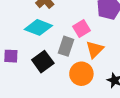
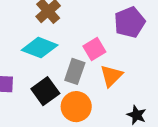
orange circle: (81, 74) -> (76, 107), moved

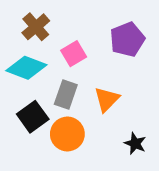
pink square: (94, 49) -> (74, 54), moved

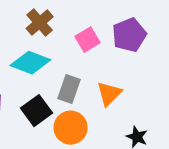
pink square: (74, 54) -> (87, 40), moved

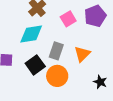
cyan diamond: (30, 63) -> (31, 34), turned -30

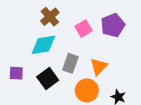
orange circle: (57, 76) -> (87, 90), moved

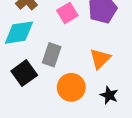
orange triangle: (99, 67) -> (100, 59), moved

